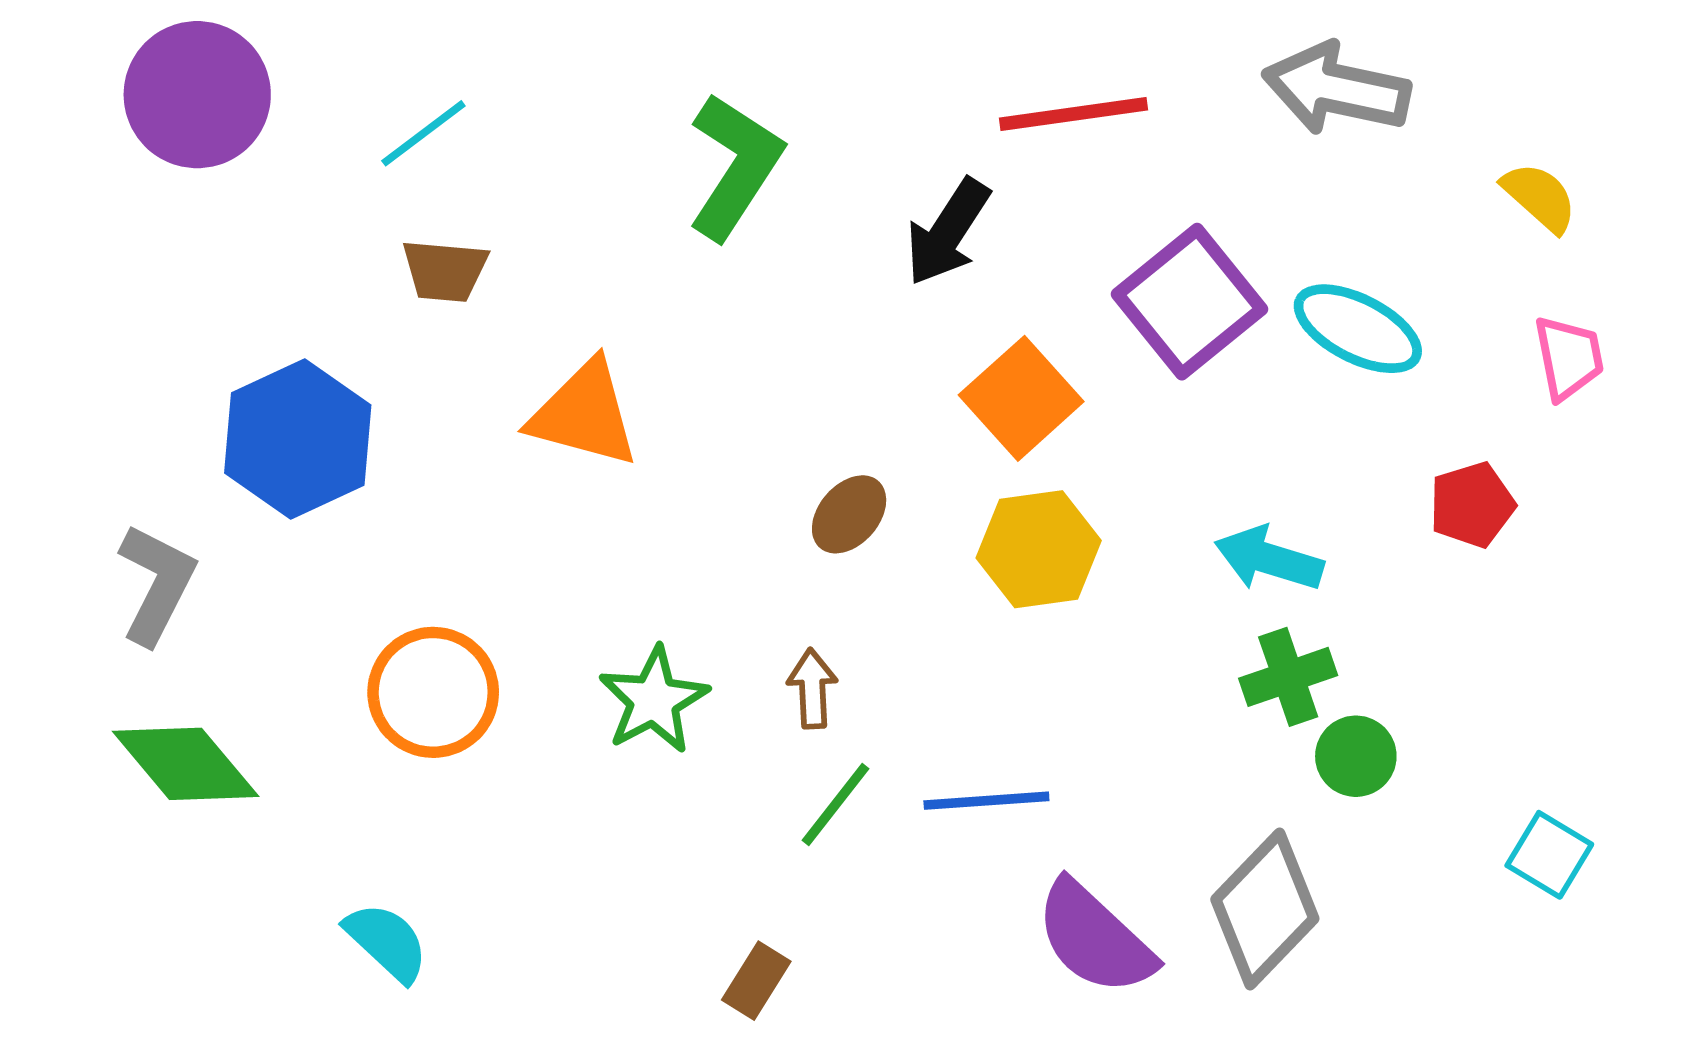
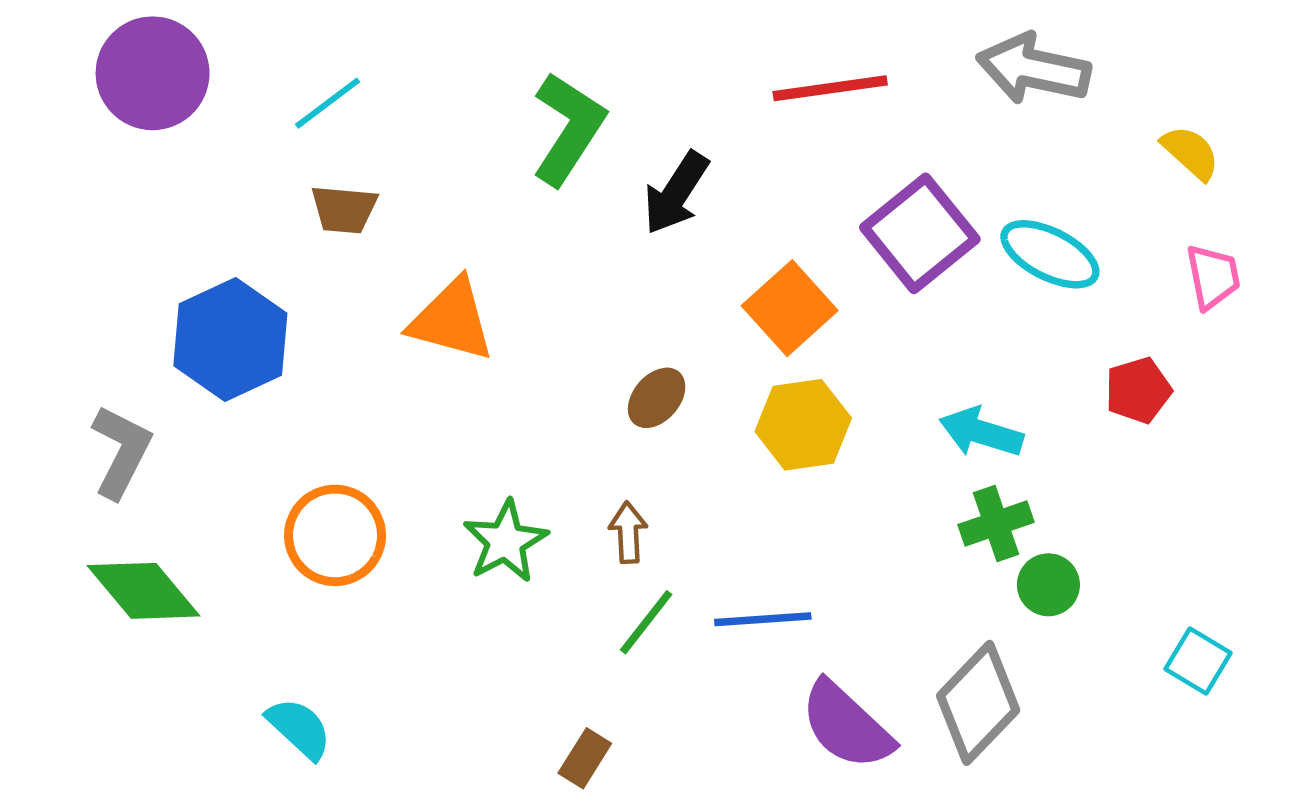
black arrow: (948, 232) -> (676, 193), moved

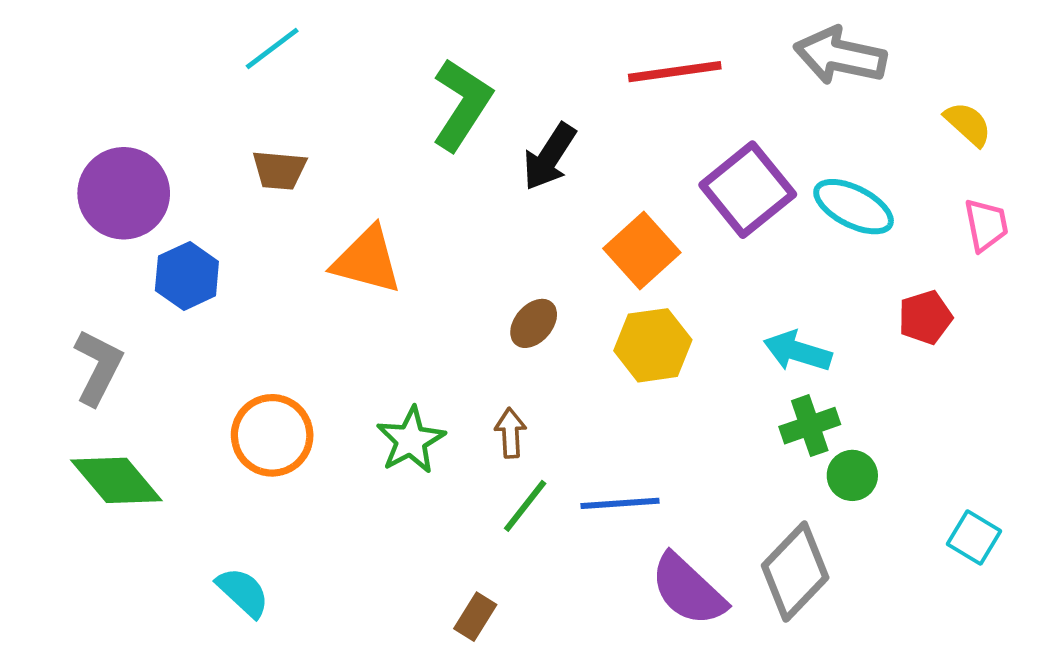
purple circle: (153, 73) -> (124, 193), moved
cyan line: (328, 103) -> (272, 49), moved
blue hexagon: (230, 340) -> (187, 276), size x0.7

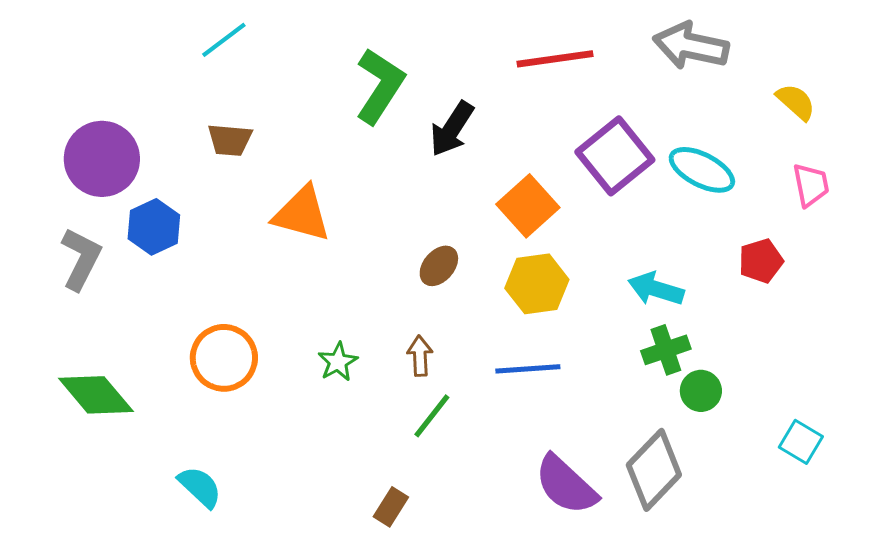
gray L-shape: (98, 367) -> (81, 259), moved
green star: (411, 440) -> (338, 362), size x0.7
blue line: (620, 503) -> (528, 369), moved

